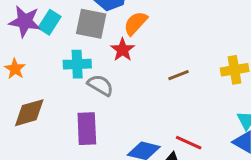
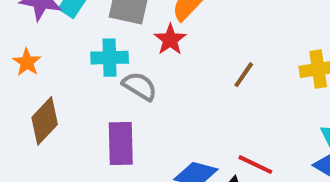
brown line: (179, 75) -> (244, 75), turned -35
brown diamond: (29, 113) -> (45, 121), turned -32

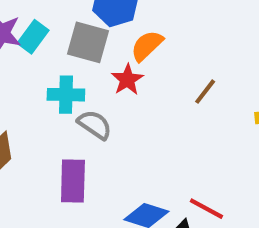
brown line: (244, 75) -> (205, 92), moved

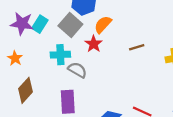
gray square: (88, 42) -> (70, 25), turned 30
brown line: (205, 92) -> (137, 47), turned 40

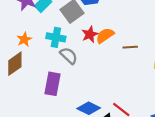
orange semicircle: (103, 24) -> (105, 36), moved
orange star: (15, 58) -> (24, 39), moved

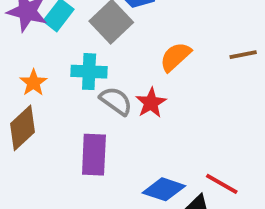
red star: (90, 34) -> (151, 103), moved
brown line: (130, 47) -> (243, 55), moved

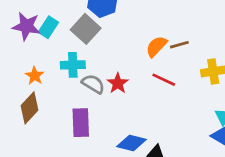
orange semicircle: (175, 57) -> (156, 46), moved
red line: (222, 184) -> (164, 80), moved

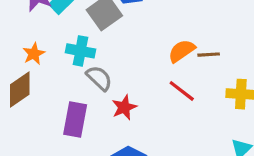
red star: (118, 83) -> (124, 107), moved

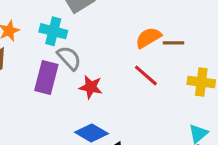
red star: (124, 107) -> (91, 87), turned 30
purple rectangle: (75, 120) -> (46, 77), moved

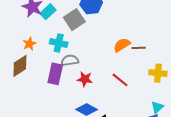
gray semicircle: (69, 58) -> (70, 60), turned -54
red line: (146, 75) -> (120, 80), moved

